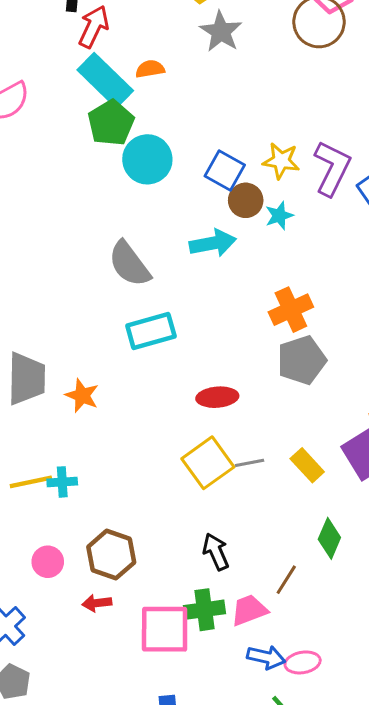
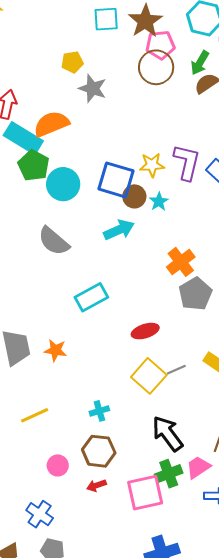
orange semicircle: (150, 69) -> (51, 124), size x1.8
blue square: (225, 171) -> (116, 180), size x1.4
gray semicircle: (129, 264) -> (54, 241), moved
cyan cross: (62, 482) -> (99, 411), moved
black arrow: (216, 552) -> (167, 434), size x1.5

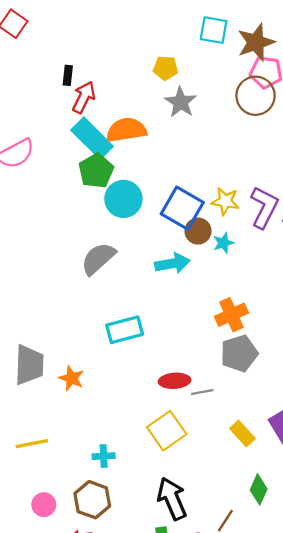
gray semicircle: (54, 241) -> (98, 259), turned 84
gray line: (176, 370) -> (202, 392), moved

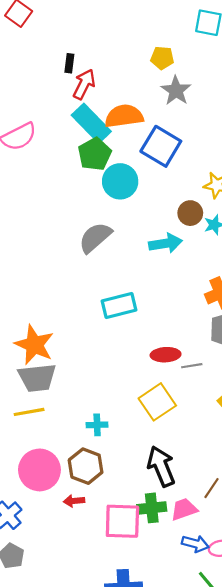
blue square: (182, 208) -> (161, 146), moved
gray trapezoid: (29, 365) -> (37, 378), moved, turned 81
orange star: (72, 378) -> (34, 345), moved, size x1.6
pink circle: (44, 505) -> (39, 470), size x1.8

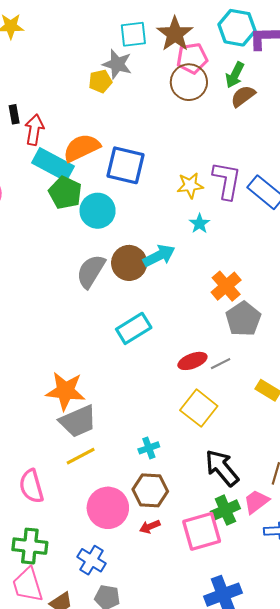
gray star: (176, 91) -> (117, 64), moved
brown circle: (190, 213) -> (129, 263), moved, size x1.4

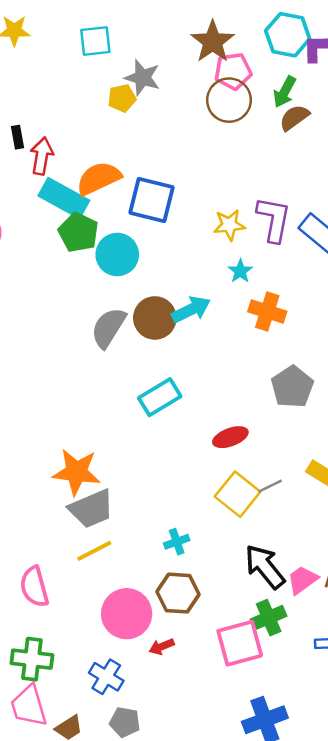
cyan square: (133, 34) -> (95, 41), moved
orange cross: (226, 286) -> (267, 311), moved, turned -32
gray line: (221, 364) -> (270, 486), moved
pink trapezoid: (256, 502) -> (302, 580), moved
red arrow: (150, 527) -> (162, 647), moved

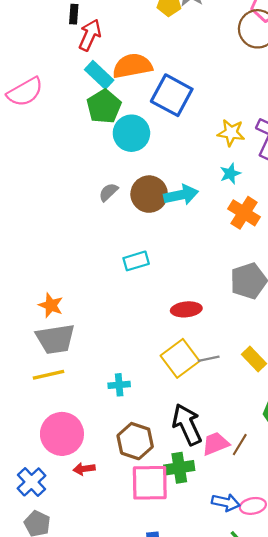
cyan rectangle: (64, 198) -> (99, 75), size x0.7
gray semicircle: (108, 328) -> (108, 192), size x0.6
cyan rectangle: (160, 397) -> (136, 261), size x0.7
orange star: (76, 472) -> (51, 305), size x0.6
brown hexagon: (178, 593) -> (135, 441), moved

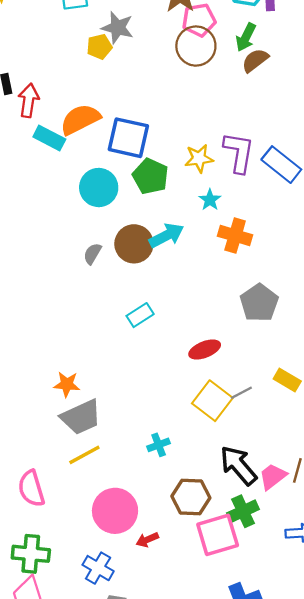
green pentagon: (104, 106) -> (150, 176), moved

